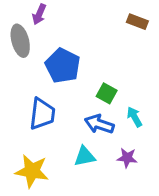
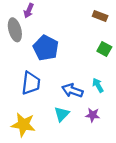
green square: (107, 93) -> (104, 49), moved
cyan triangle: (85, 156) -> (62, 114), turned -35

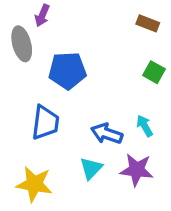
blue pentagon: (46, 48) -> (67, 71), turned -30
purple star: (93, 115) -> (137, 170), size x1.5

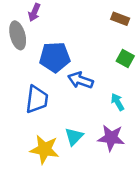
blue arrow: (107, 134) -> (80, 80), moved
yellow star: (34, 184) -> (45, 149), moved

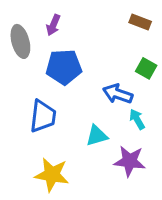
purple arrow: (34, 12) -> (53, 25), moved
blue arrow: (80, 80) -> (118, 94), moved
cyan triangle: (74, 137) -> (97, 136), moved, turned 30

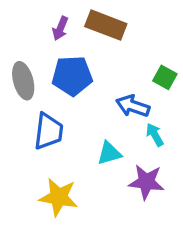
brown rectangle: (140, 22) -> (106, 25), moved, size x1.6
gray ellipse: (20, 41) -> (23, 81), moved

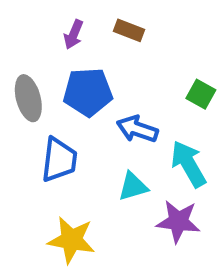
brown rectangle: (106, 25) -> (129, 30), size x0.6
blue arrow: (133, 106) -> (137, 129), moved
cyan arrow: (155, 135) -> (189, 164), size x1.6

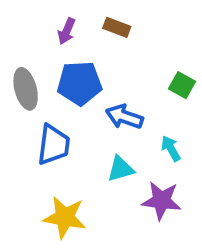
cyan arrow: (189, 164) -> (171, 148), size x0.6

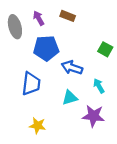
purple arrow: (67, 31) -> (39, 18), turned 128
gray ellipse: (26, 89) -> (15, 27), moved
yellow star: (65, 217) -> (38, 126), size x0.7

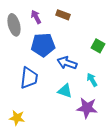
cyan triangle: (70, 98) -> (65, 91), turned 35
yellow star: (38, 126) -> (17, 118), moved

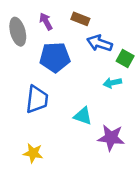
blue arrow: (67, 63) -> (100, 43), moved
cyan arrow: (92, 80) -> (112, 83), moved, turned -72
yellow star: (17, 118) -> (33, 153), moved

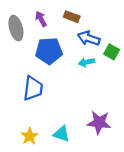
cyan arrow: (112, 83) -> (86, 62), moved
cyan triangle: (83, 116) -> (61, 134), moved
yellow star: (33, 153) -> (30, 136), turned 30

